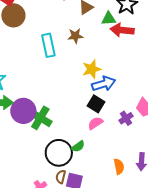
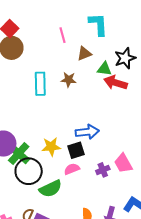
yellow star: (92, 69) -> (51, 147), moved
black square: (96, 104) -> (76, 150), turned 30
green semicircle: (78, 146) -> (50, 189), size x1.6
black circle: (59, 153) -> (29, 171), moved

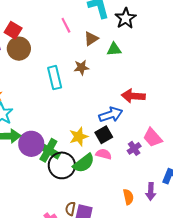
black star: (125, 58) -> (126, 18), moved
red arrow: (115, 83) -> (133, 96), moved
pink semicircle: (72, 169) -> (104, 154), turned 49
green semicircle: (50, 189) -> (84, 163), moved

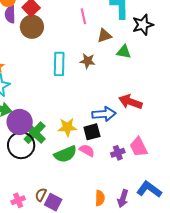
black circle: (62, 165) -> (21, 145), moved

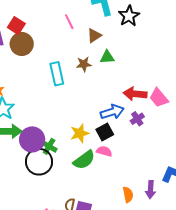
green triangle: (124, 52) -> (107, 57), moved
green cross: (35, 133) -> (49, 146), size x0.7
pink trapezoid: (139, 147) -> (159, 98), moved
purple cross: (118, 153) -> (137, 119), moved

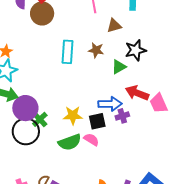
black star: (129, 16) -> (136, 50), moved
green triangle: (107, 57) -> (119, 67), moved, turned -42
purple cross: (137, 119) -> (122, 116), moved

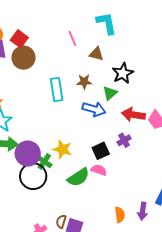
brown triangle: (114, 26) -> (96, 54), turned 42
blue arrow: (110, 104) -> (94, 109), moved, turned 30
yellow star: (73, 115) -> (62, 149), moved, turned 30

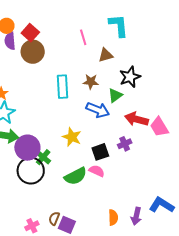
brown triangle: (96, 54) -> (106, 55), turned -35
yellow star: (62, 149) -> (72, 137), moved

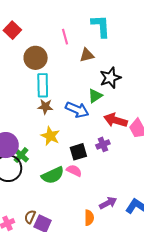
brown circle: (33, 52) -> (36, 58), moved
brown star: (91, 82) -> (45, 107), moved
purple arrow: (136, 216) -> (108, 203), moved, turned -132

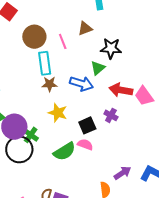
pink line: (65, 37) -> (63, 41), moved
black star: (110, 78) -> (111, 48), turned 30
purple cross: (103, 144) -> (111, 115), turned -32

